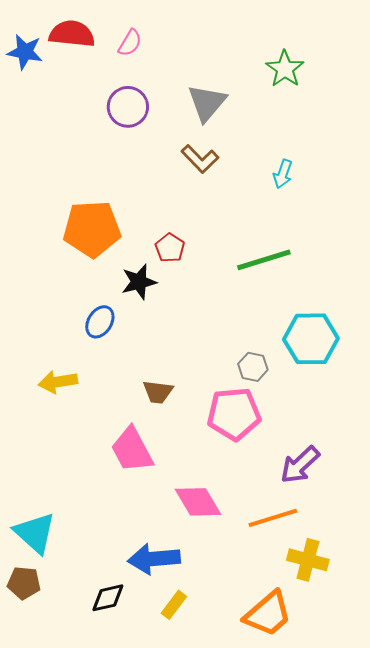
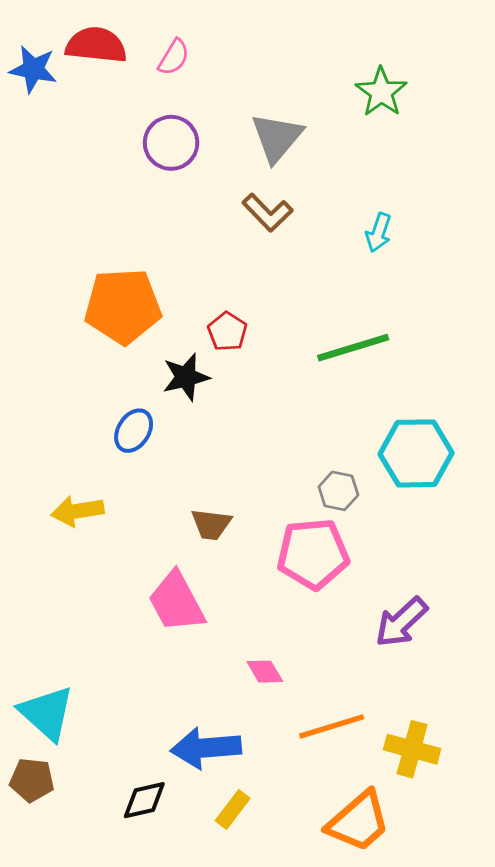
pink diamond: (198, 502) -> (265, 672), size x0.6
orange line: (273, 518) -> (332, 726), moved

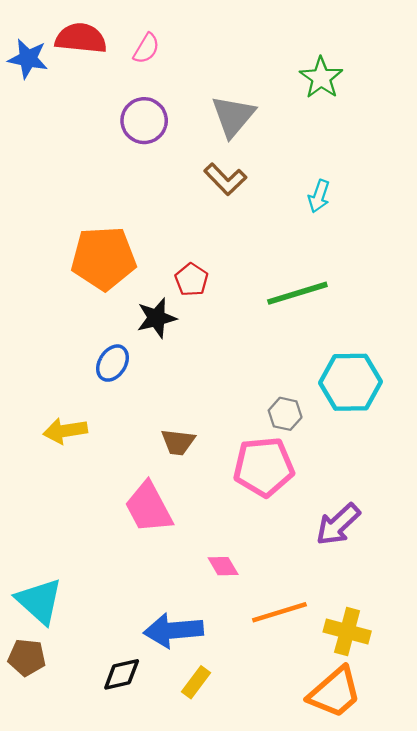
orange trapezoid: (358, 822) -> (335, 692), moved

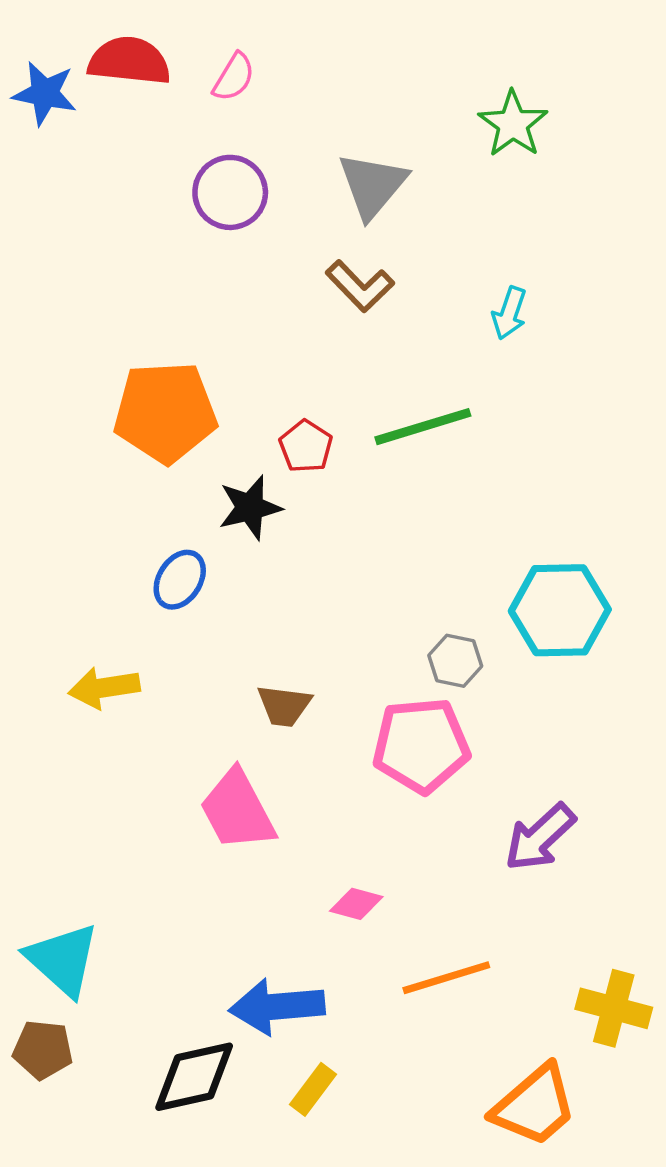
green line: (297, 293) -> (423, 427), moved
pink diamond: (223, 566) -> (356, 904), turned -44
yellow cross: (347, 632) -> (614, 1008), moved
black diamond: (122, 674) -> (194, 1077), size x1.4

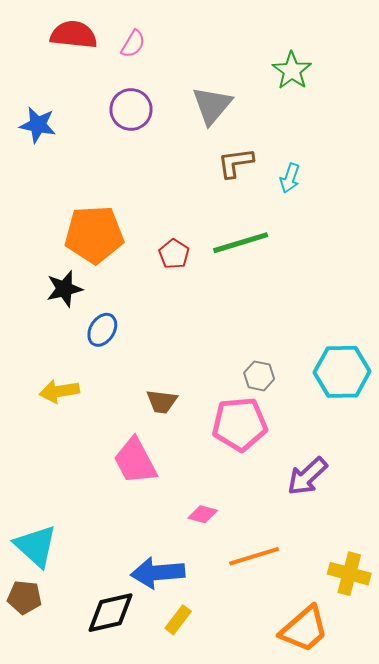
blue star: (45, 93) -> (38, 125), moved
brown L-shape: (360, 286) -> (236, 163), moved, turned 126
black star: (250, 508) -> (64, 289), moved
cyan hexagon: (560, 610) -> (342, 372), moved

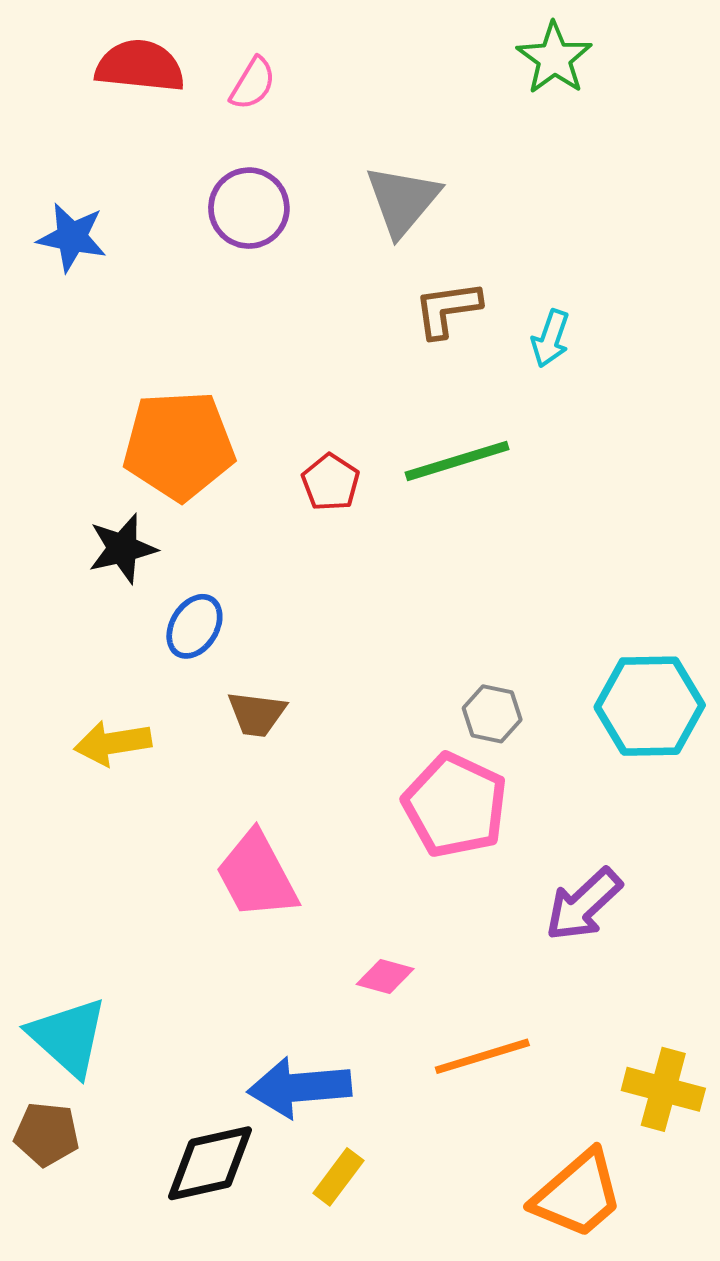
green star: (292, 71) -> (554, 58), moved
brown trapezoid: (162, 402) -> (257, 714), moved
pink pentagon: (240, 424) -> (455, 805), turned 30

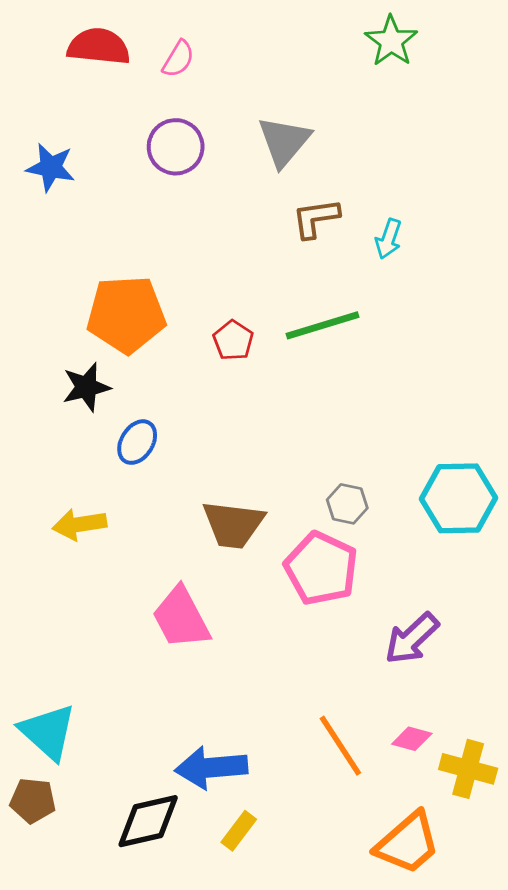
brown trapezoid: (257, 714) -> (233, 524), moved, size x1.5
pink diamond: (385, 977) -> (412, 739), moved
orange line: (482, 1056) -> (340, 746), turned 74

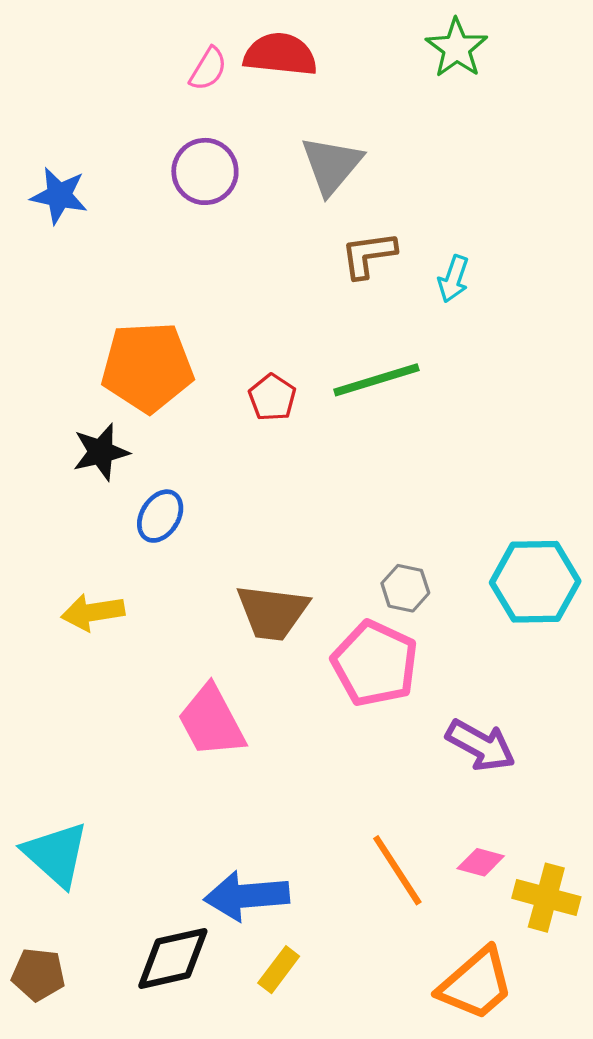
red semicircle: (99, 47) -> (280, 54), moved
purple arrow: (412, 638) -> (481, 745), turned -108
brown pentagon: (33, 800) -> (38, 974), moved

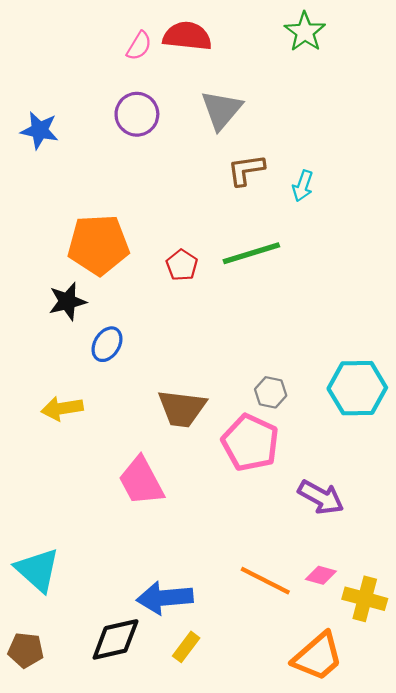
orange line: (397, 870) -> (265, 581), turned -30

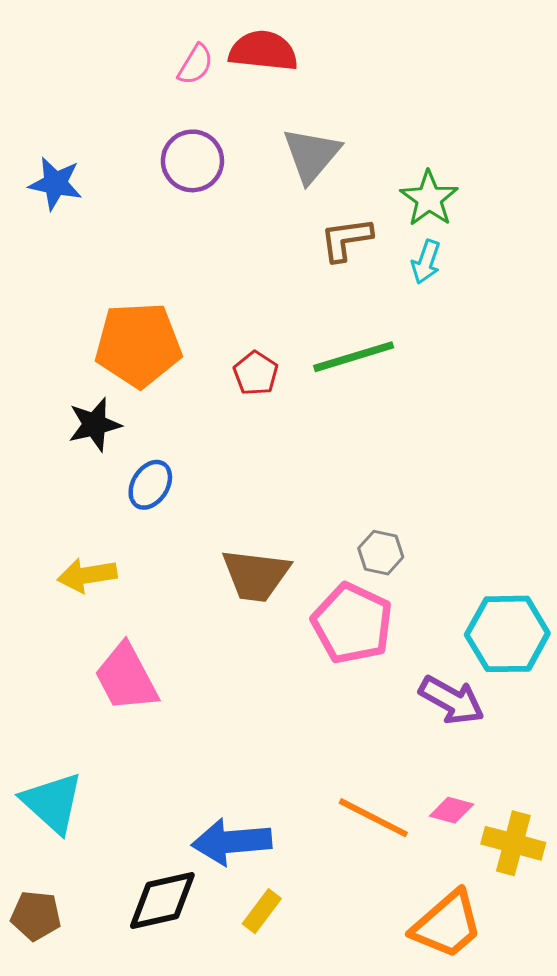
green star: (305, 32) -> (429, 199), moved
cyan hexagon: (357, 388) -> (507, 634), moved
pink trapezoid: (141, 481) -> (126, 678), moved

